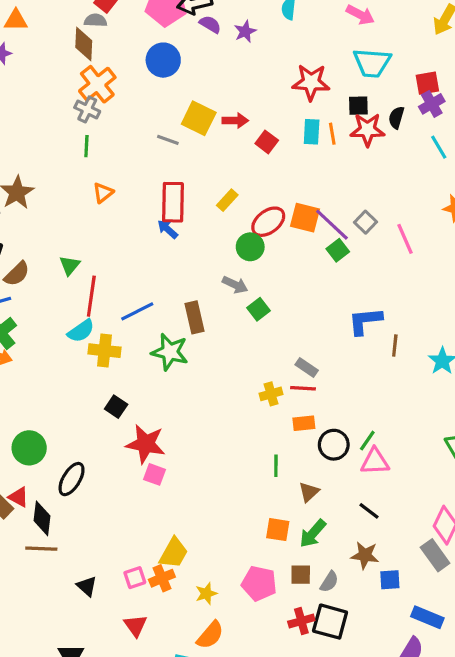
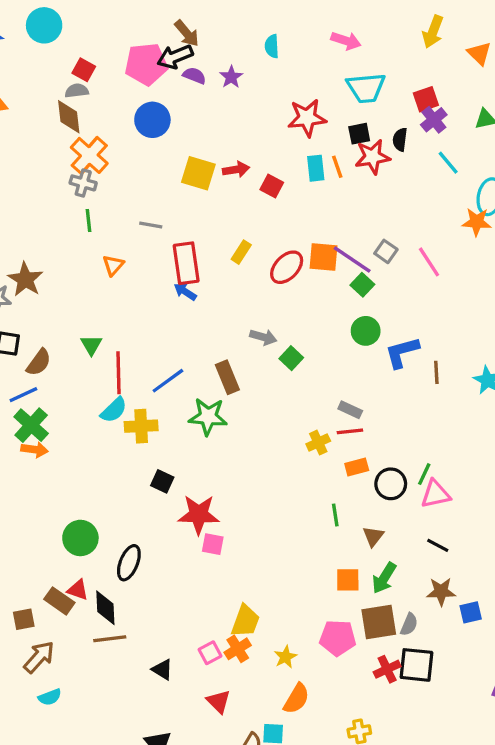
gray line: (168, 140) -> (151, 225), moved
green circle: (250, 247) -> (366, 331), moved
brown square: (301, 575) -> (379, 622), size x1.6

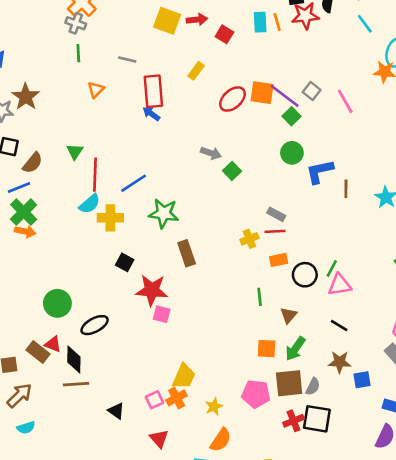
yellow rectangle: (241, 252) -> (196, 71), moved
brown rectangle: (227, 377) -> (187, 253), moved
black ellipse: (129, 563) -> (95, 325), turned 36

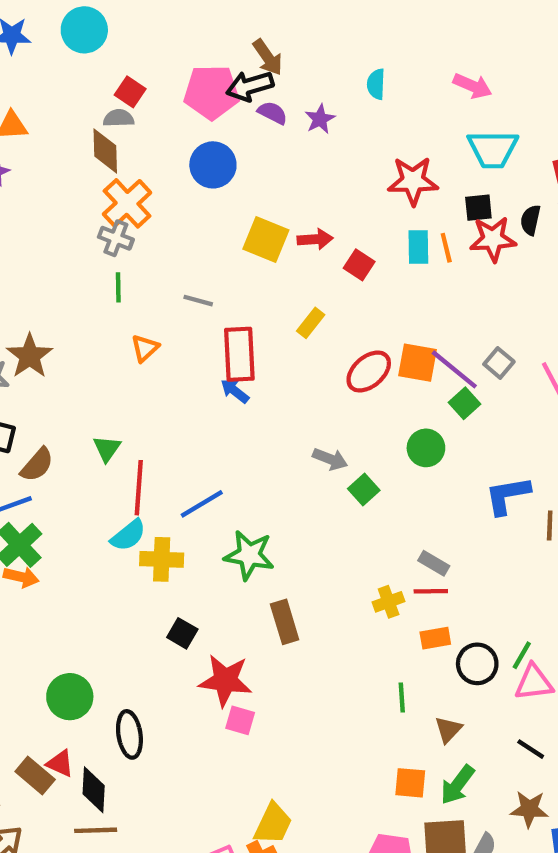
green circle: (292, 153) -> (426, 448), moved
black ellipse: (95, 325) -> (129, 734), turned -72

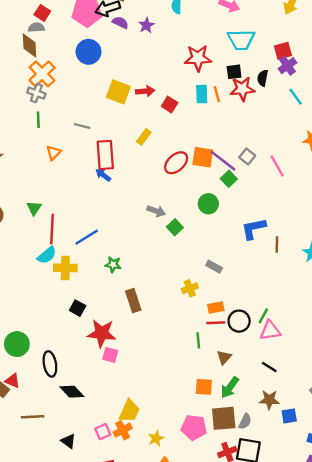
green star: (249, 555) -> (113, 264), size x0.6
red line: (431, 591) -> (216, 323), moved
black diamond: (94, 790) -> (72, 392), moved, turned -45

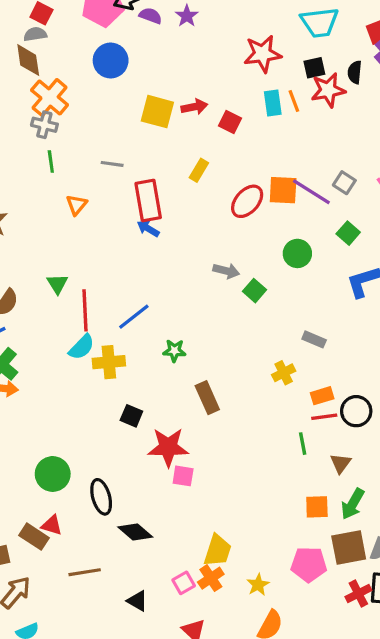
green square: (229, 179) -> (348, 233), moved

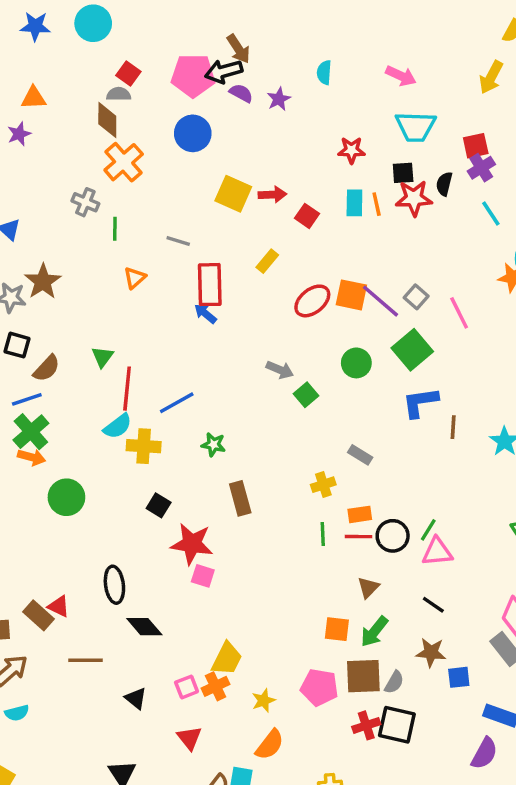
red star: (263, 54) -> (351, 150), size x0.7
gray cross: (44, 125) -> (85, 202), moved
green square: (348, 233) -> (412, 350), size x1.6
green line: (303, 444) -> (323, 534), moved
green circle: (53, 474) -> (66, 497), moved

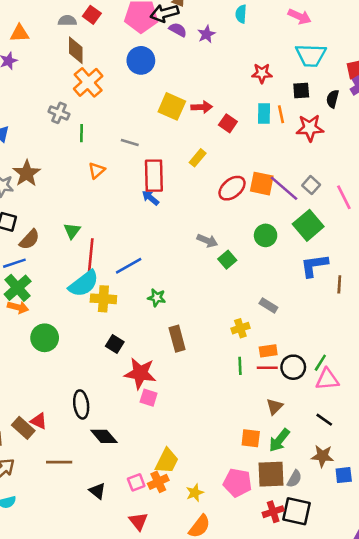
gray semicircle: (119, 94) -> (67, 21), moved
red star: (414, 198) -> (310, 128), moved
cyan semicircle: (118, 426) -> (84, 284), size x1.4

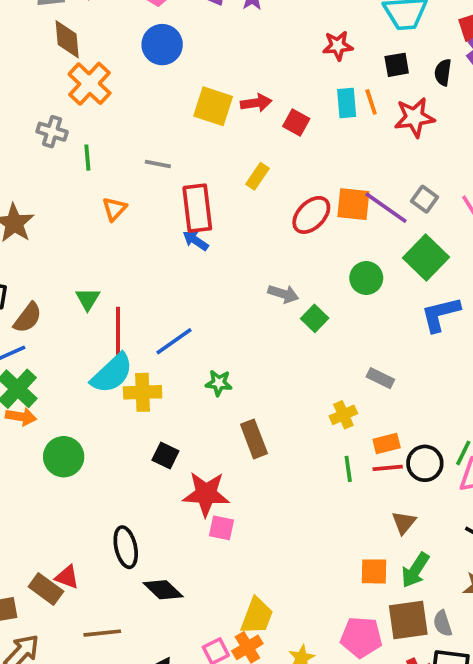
gray semicircle: (294, 479) -> (443, 623), turned 138

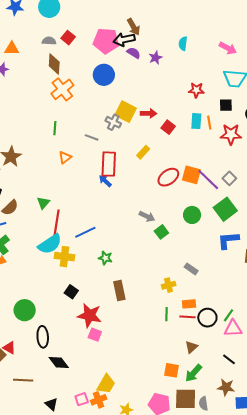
gray cross: (52, 132) -> (113, 122), moved
green circle: (64, 457) -> (25, 310), moved

